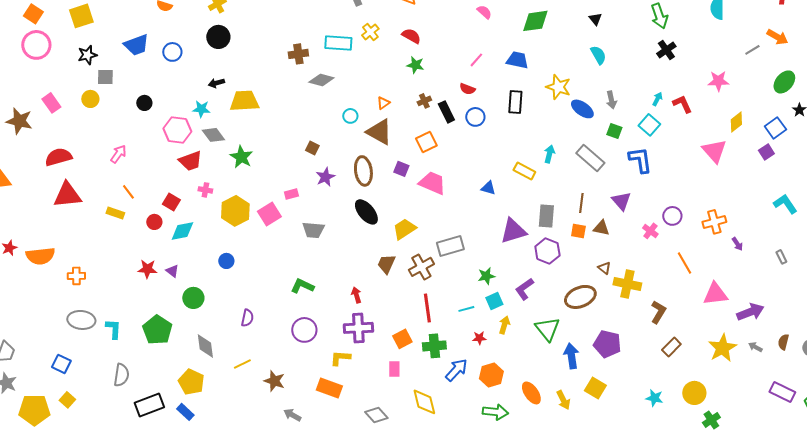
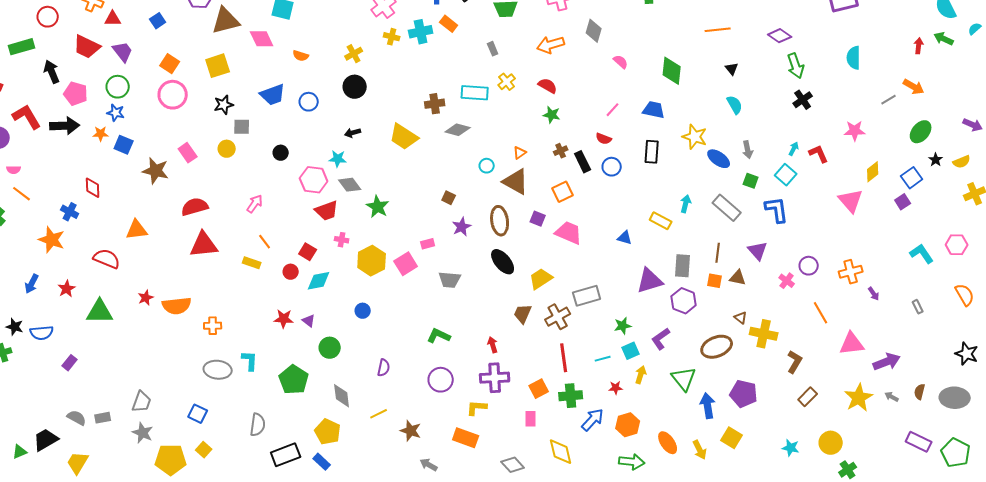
green diamond: (535, 21) -> (672, 71), turned -76
yellow trapezoid: (244, 101) -> (404, 137), moved, turned -144
cyan L-shape: (113, 329) -> (250, 361), moved

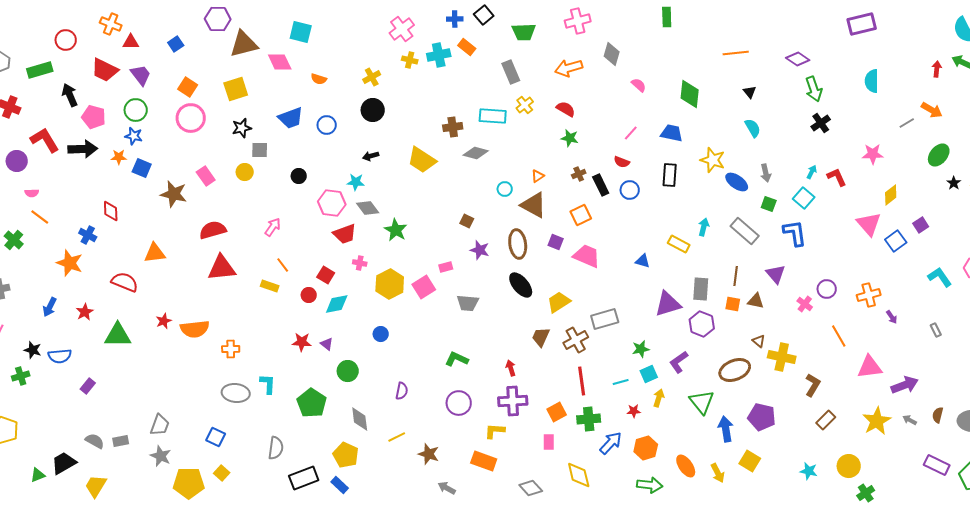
gray rectangle: (493, 49) -> (511, 72), size x1.6
blue square: (912, 178) -> (896, 241), moved
purple star: (462, 227) -> (480, 250), turned -30

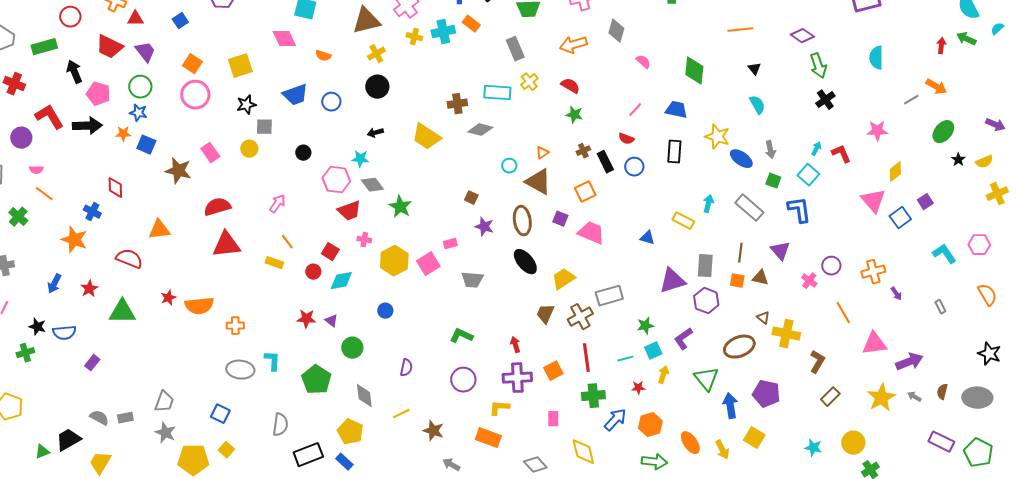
brown triangle: (244, 44) -> (366, 21), moved
orange square: (557, 412) -> (553, 371), moved

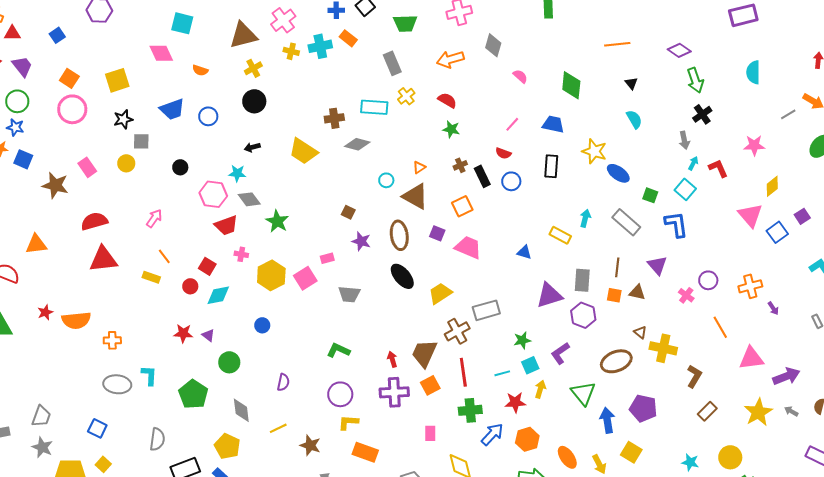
gray arrow: (770, 150) -> (684, 140), moved
brown trapezoid: (545, 314) -> (424, 353), moved, size x1.4
red star: (638, 388) -> (515, 402), size x1.5
yellow L-shape: (499, 408) -> (348, 422), moved

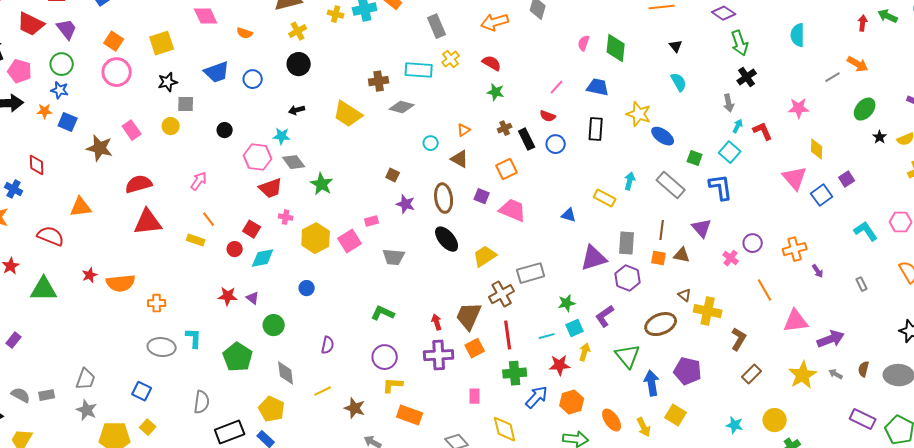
pink semicircle: (520, 76) -> (584, 43), moved, turned -112
yellow diamond: (772, 186) -> (817, 149), turned -50
brown triangle: (415, 196) -> (460, 159), size x0.7

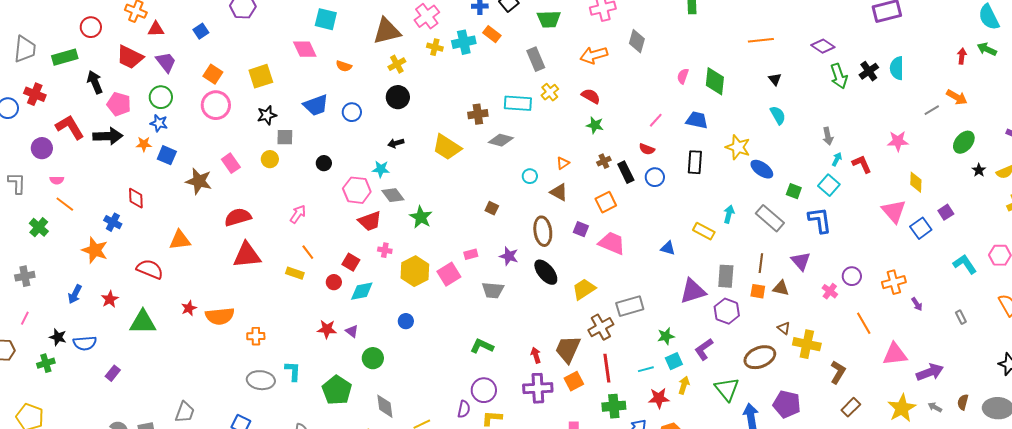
black cross: (747, 77) -> (869, 71), moved
purple star: (406, 204) -> (509, 256), moved
purple semicircle: (328, 345) -> (464, 409), moved

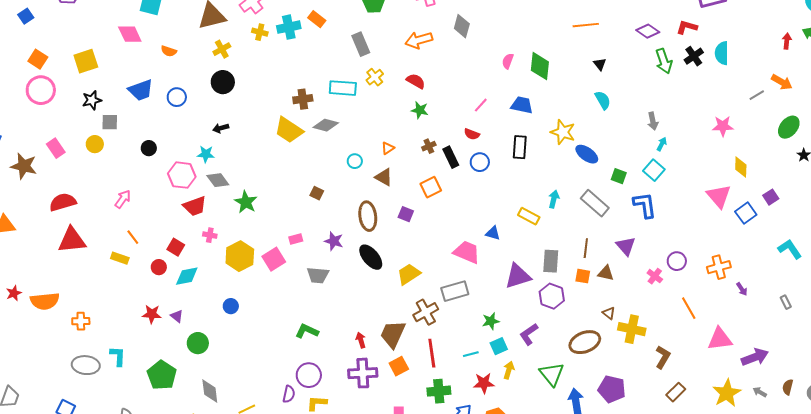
yellow trapezoid: (447, 147) -> (289, 130), moved
red L-shape: (862, 164) -> (687, 27), moved, turned -50
pink trapezoid: (612, 243) -> (467, 252), moved

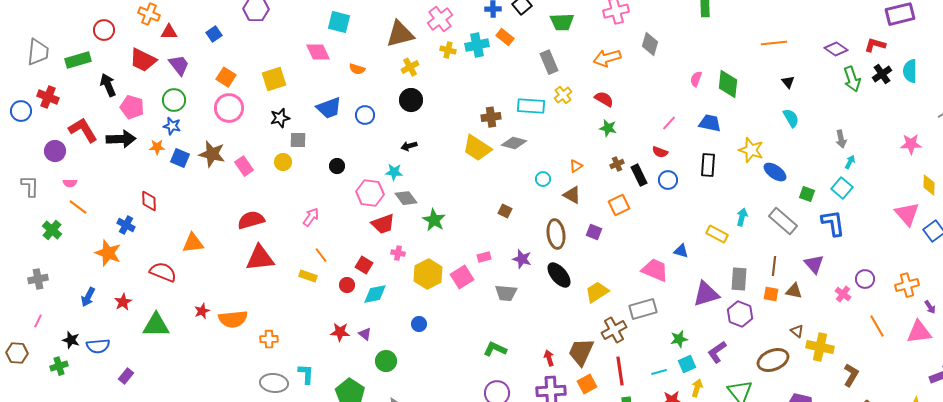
brown star: (24, 166) -> (212, 154), moved
pink triangle: (720, 339) -> (919, 332), moved

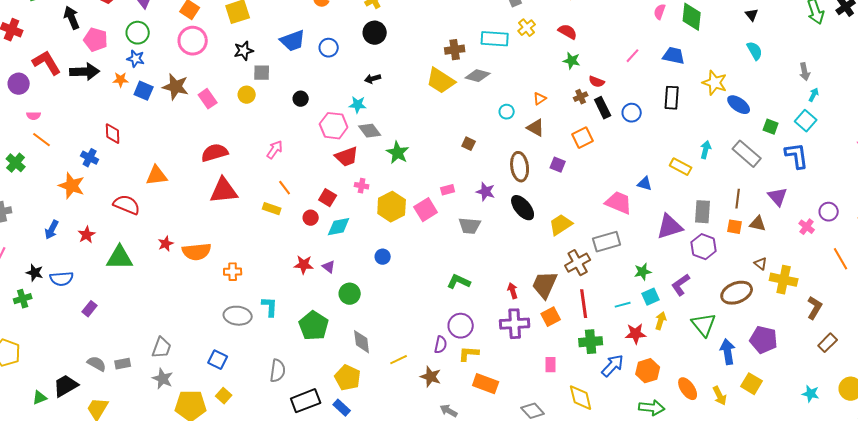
red semicircle: (660, 152) -> (597, 82), moved

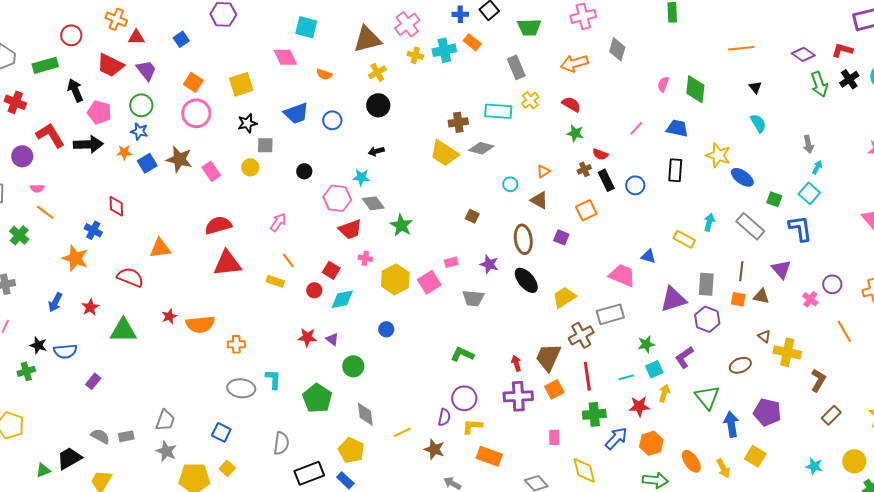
blue square: (144, 91) -> (147, 163), turned 36
brown ellipse: (737, 293) -> (740, 365), size x0.7

